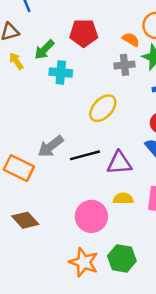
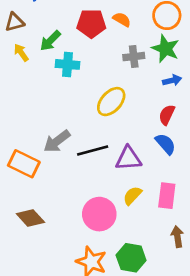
orange semicircle: (131, 39) -> (122, 19), moved
yellow semicircle: (123, 199) -> (132, 196), turned -48

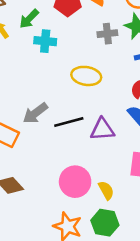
yellow ellipse: (111, 102) -> (86, 76), turned 56
yellow semicircle: (132, 196) -> (106, 190), moved, turned 108

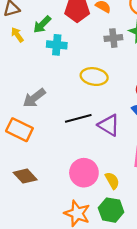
gray arrow: (35, 113) -> (34, 98), moved
purple triangle: (102, 129) -> (109, 125), turned 35

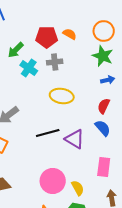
gray cross: (113, 38) -> (55, 62), moved
cyan cross: (57, 45) -> (29, 68), turned 30

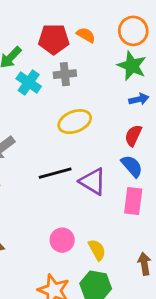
yellow ellipse: (62, 96) -> (75, 122), turned -30
pink rectangle: (104, 167) -> (133, 201), moved
pink circle: (53, 181) -> (62, 240), size x0.7

